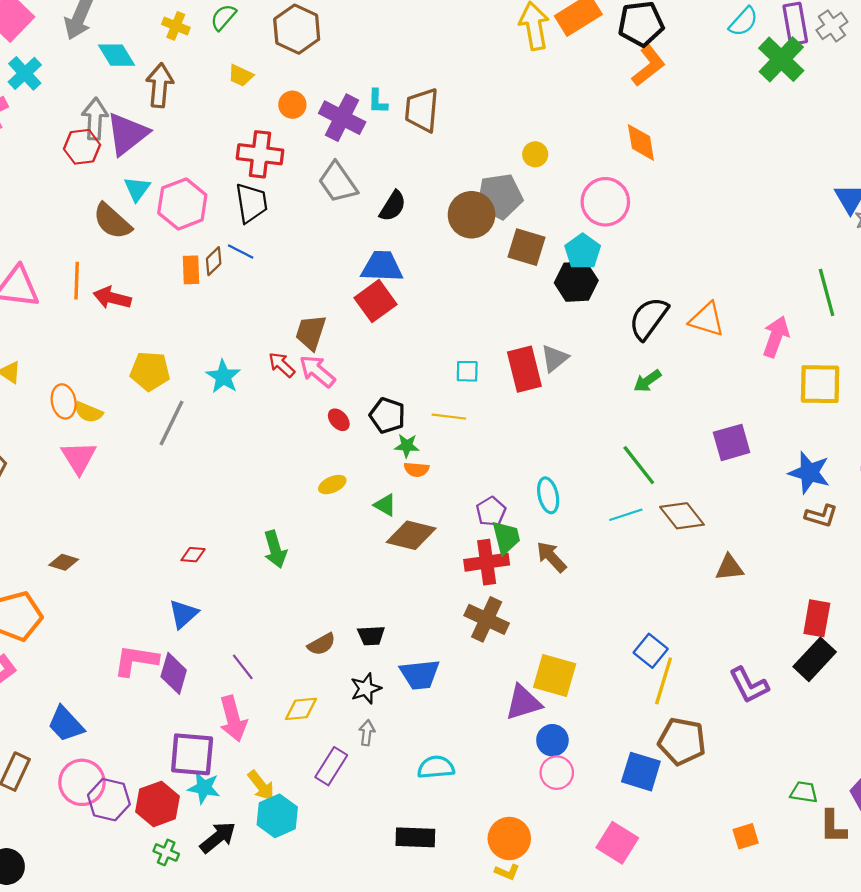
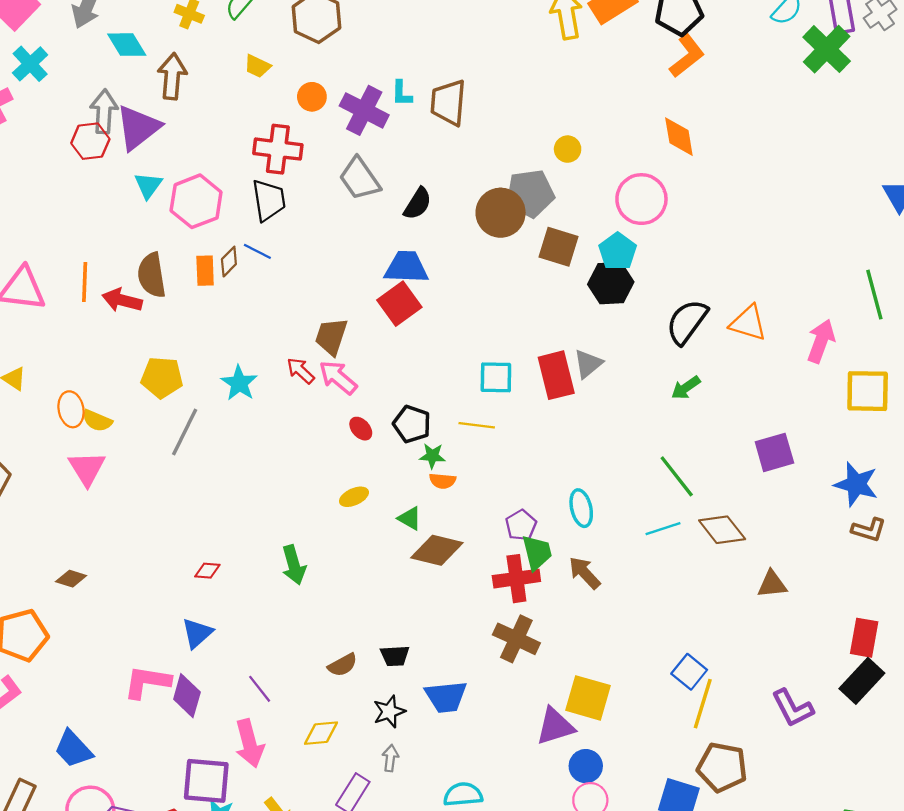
brown semicircle: (112, 221) -> (152, 275), moved, turned 39
cyan square: (467, 371) -> (496, 377), size x1.4

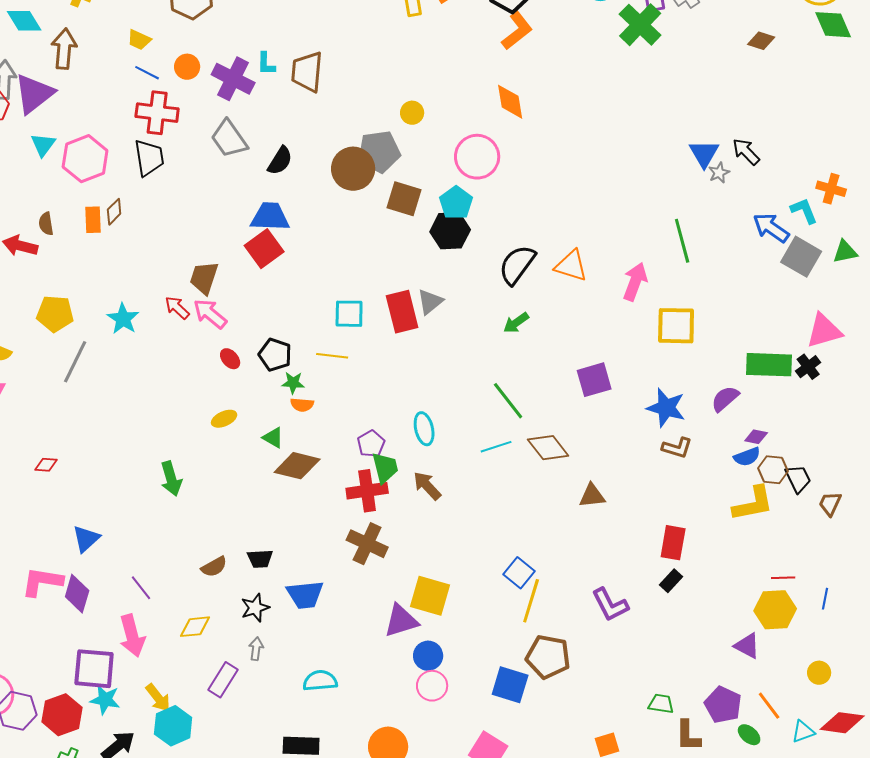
blue line: (257, 251) -> (147, 73), moved
brown semicircle: (152, 275) -> (46, 224), size x0.6
red diamond: (207, 571) -> (46, 465), moved
black rectangle: (862, 681) -> (671, 581), size x0.6

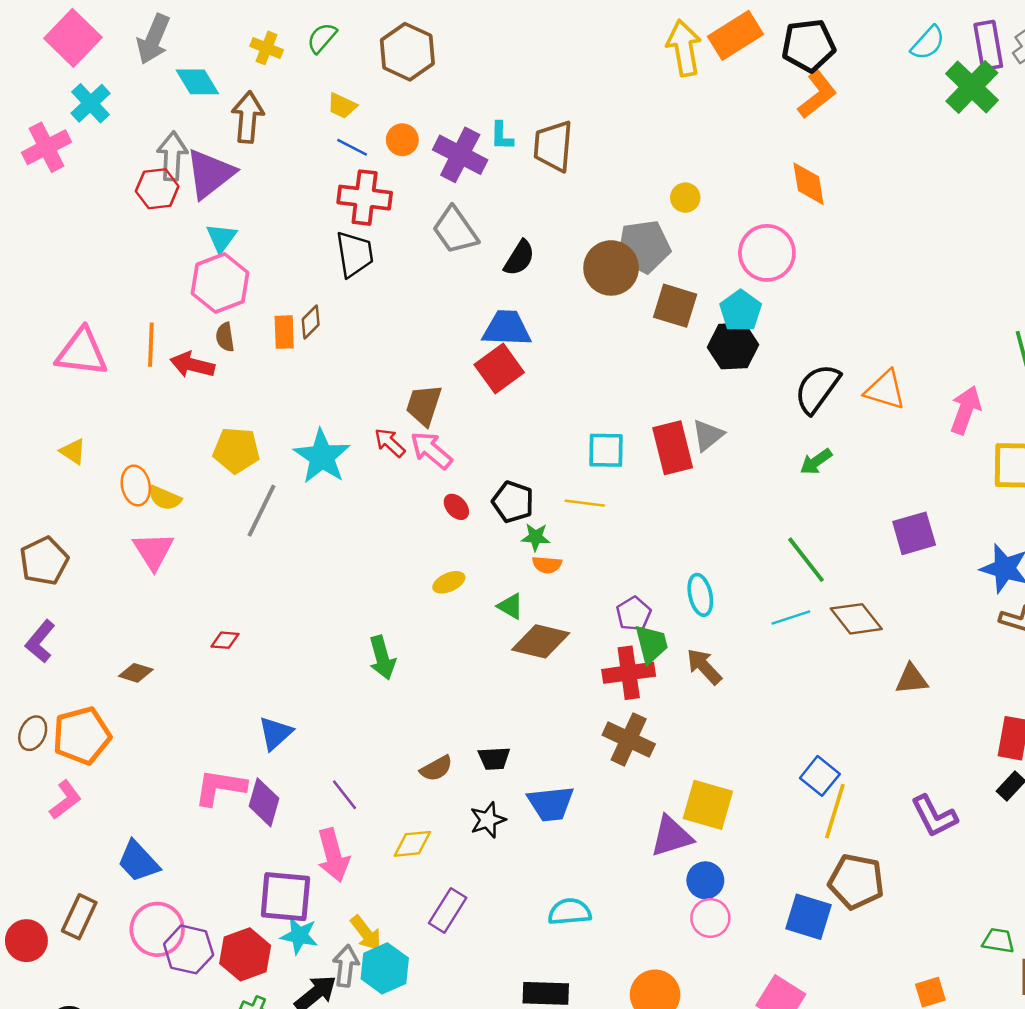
pink hexagon: (85, 159) -> (220, 283), moved
cyan star: (123, 319) -> (322, 457), size x1.4
gray arrow: (256, 649) -> (346, 966), moved, size x1.4

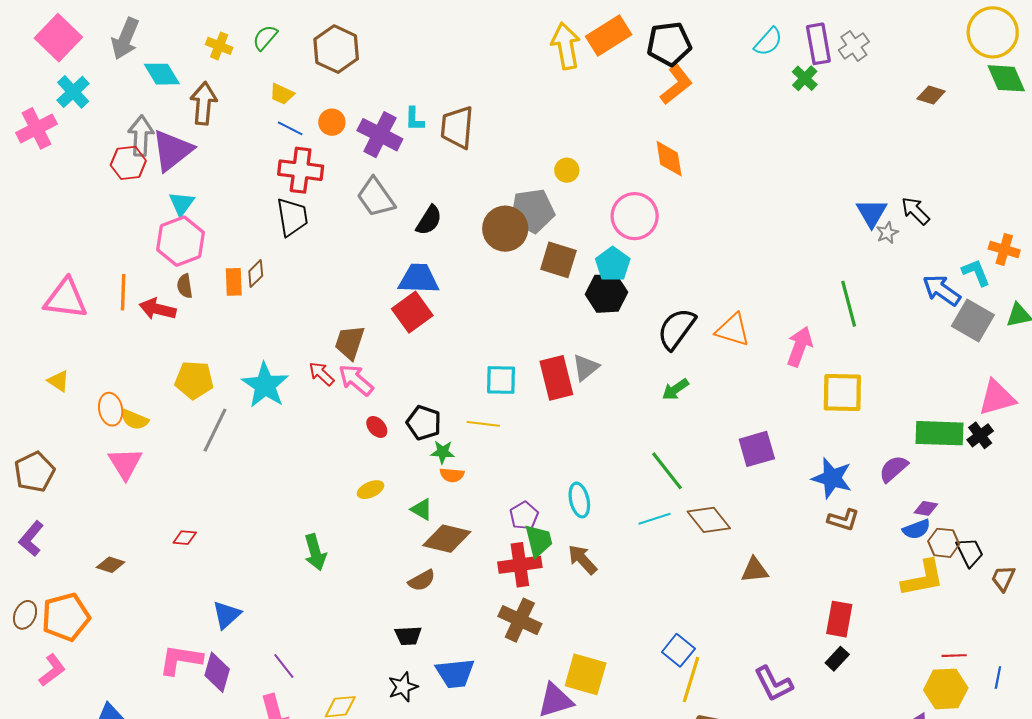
green cross: (972, 87) -> (805, 78), size x0.6
brown semicircle: (436, 768) -> (422, 580), moved

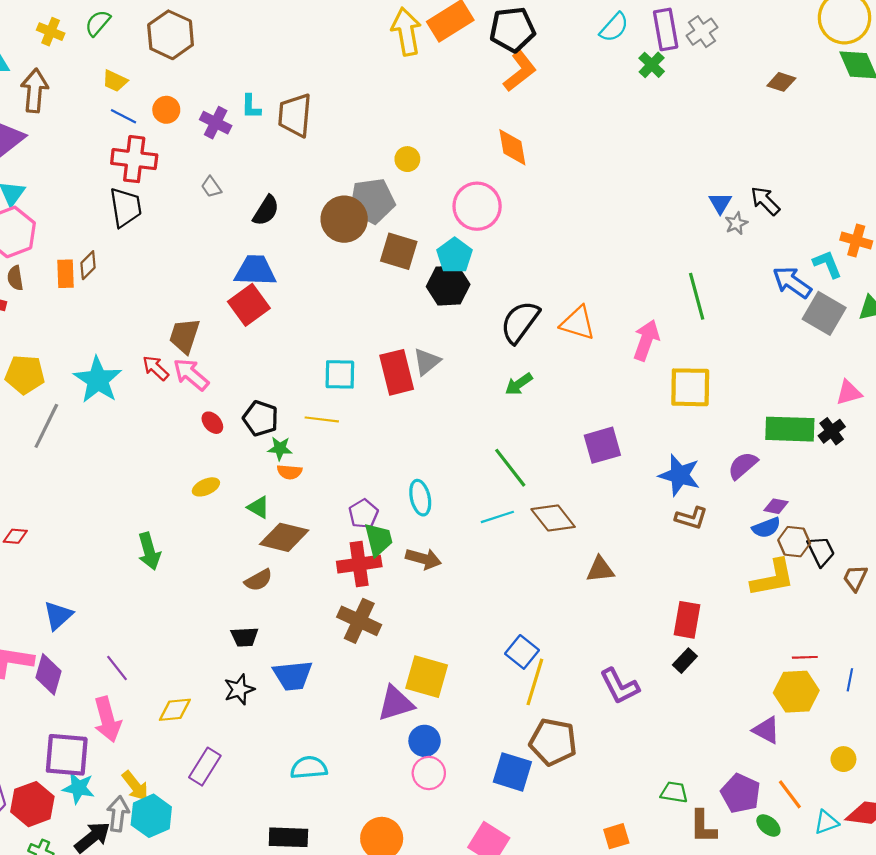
purple cross: (380, 135) -> (216, 123), size x0.7
gray trapezoid: (376, 197) -> (211, 187), size x0.5
blue triangle: (872, 213) -> (720, 203), size x0.7
pink triangle: (997, 398) -> (849, 393), size x0.7
brown arrow: (582, 560) -> (423, 559), turned 148

